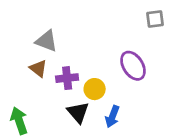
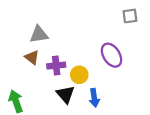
gray triangle: (46, 41) -> (39, 34), turned -30
blue arrow: (112, 117) -> (94, 98), turned -30

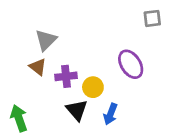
gray triangle: (39, 34) -> (46, 40), turned -36
blue arrow: (94, 98) -> (110, 114), turned 30

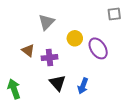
gray triangle: (46, 40) -> (46, 22), moved
yellow circle: (93, 87) -> (75, 38), moved

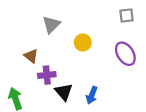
purple ellipse: (98, 48) -> (125, 54), moved
purple cross: (49, 58) -> (47, 75), moved

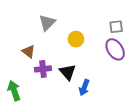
gray square: (127, 16) -> (116, 27), moved
black triangle: (64, 92) -> (68, 72), moved

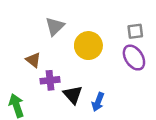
yellow circle: (76, 39) -> (88, 46), size x1.5
black triangle: (68, 72) -> (73, 95), moved

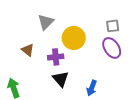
purple cross: (50, 80) -> (56, 57), moved
blue arrow: (98, 102) -> (92, 88), moved

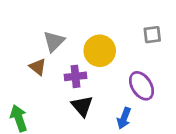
gray triangle: (46, 22) -> (54, 41), moved
purple ellipse: (112, 48) -> (141, 86), moved

